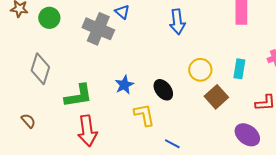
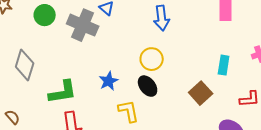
green circle: (49, 18) -> (45, 15), moved
yellow circle: (200, 70) -> (152, 59), moved

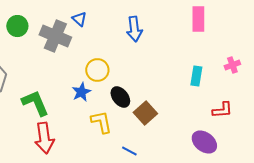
yellow circle: (152, 59) -> (97, 70), moved
green L-shape: (63, 92) -> (35, 103), turned -104
brown square: (201, 93) -> (145, 113), moved

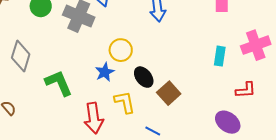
pink cross: (232, 65) -> (256, 45), size x1.8
red arrow: (44, 138) -> (94, 118), moved

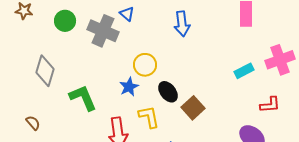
cyan rectangle: (220, 56) -> (244, 71), turned 54

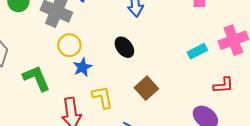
yellow circle: (145, 65) -> (69, 45), moved
black ellipse: (168, 92) -> (124, 47), moved

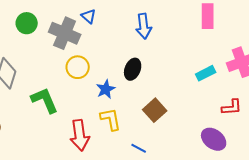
black ellipse: (124, 47) -> (133, 69), turned 60
blue star: (82, 67) -> (106, 89), moved

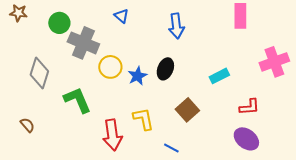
gray cross: (65, 33) -> (83, 43), moved
cyan rectangle: (206, 73) -> (219, 76), moved
blue star: (106, 89) -> (137, 76), moved
red L-shape: (232, 107) -> (249, 107), moved

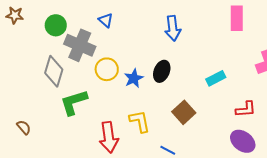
blue triangle: (121, 16) -> (106, 20), moved
gray diamond: (39, 73) -> (54, 71), moved
green L-shape: (77, 100) -> (74, 102), turned -84

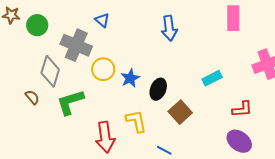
green circle: (56, 25) -> (37, 25), moved
black ellipse: (162, 71) -> (158, 89), moved
brown semicircle: (24, 127) -> (32, 97), moved

